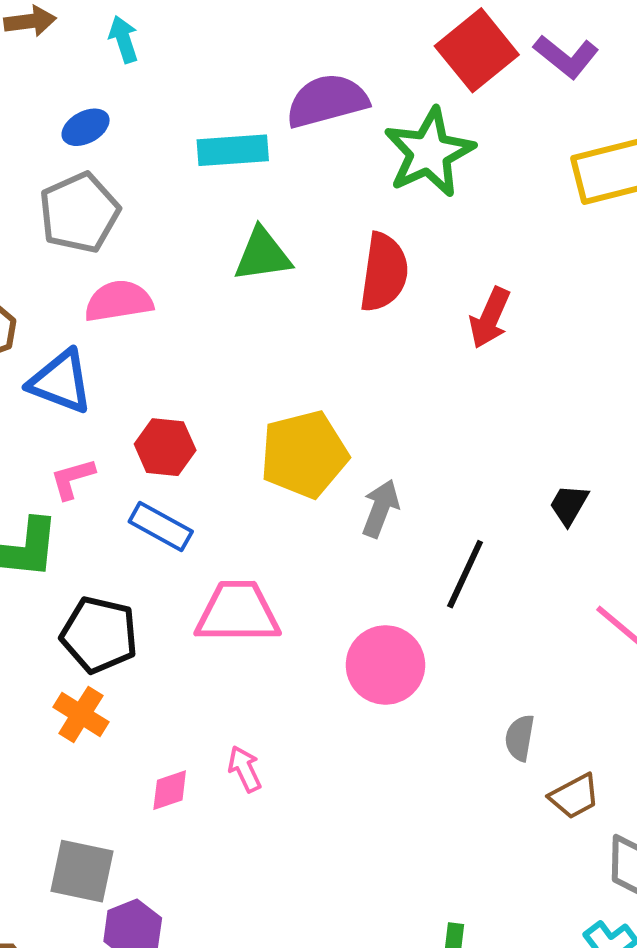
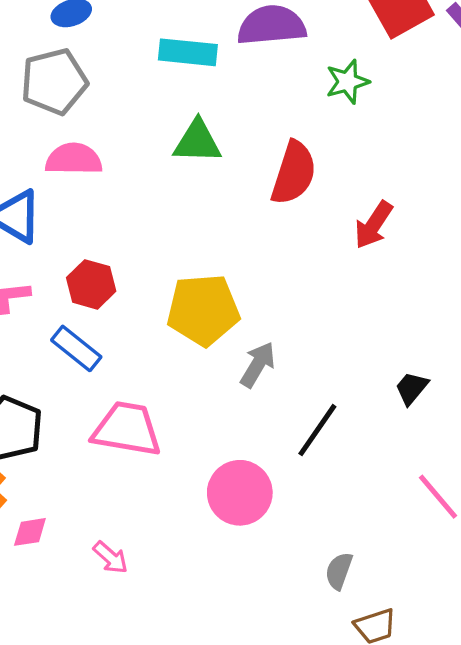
green star: (429, 152) -> (347, 82), size x0.6
pink arrow: (245, 769) -> (111, 558), turned 147
pink diamond: (170, 790) -> (30, 532), moved

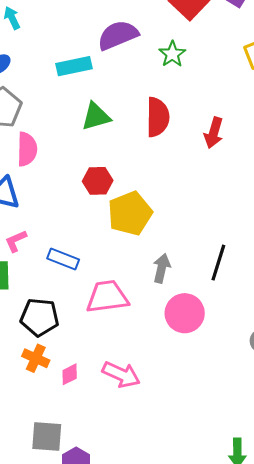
pink semicircle: (74, 159) -> (27, 149), turned 108
red hexagon: (91, 284) -> (98, 181), moved
gray arrow: (258, 365) -> (162, 268), moved
pink arrow: (111, 558) -> (121, 375), size x1.6

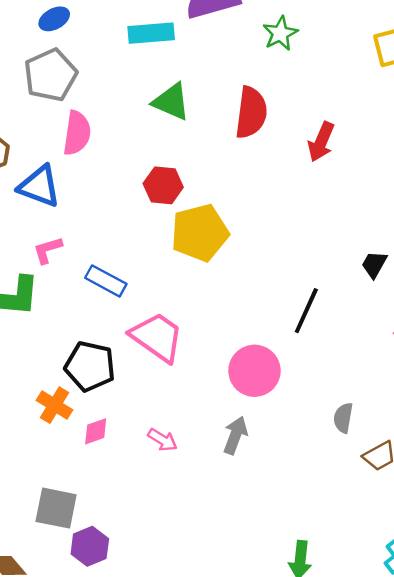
green triangle: (96, 116) -> (171, 102), turned 32
gray arrow: (162, 268) -> (235, 435), moved
pink trapezoid: (107, 297) -> (157, 337), turned 36
black pentagon: (40, 317) -> (90, 366), moved
pink arrow: (121, 375) -> (162, 440), size x0.6

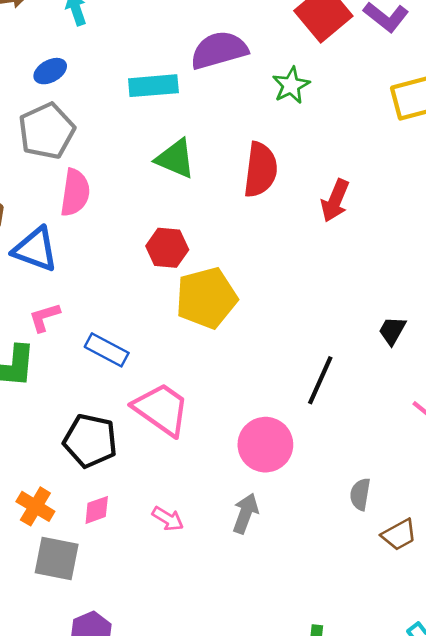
orange cross: (55, 405) -> (35, 506), moved
gray square: (56, 508) -> (57, 559), moved

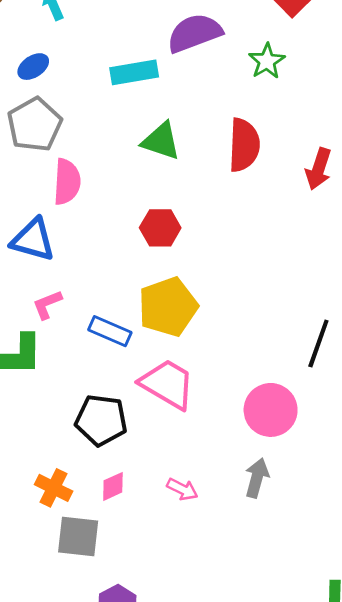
yellow pentagon: (206, 298) -> (168, 307), moved

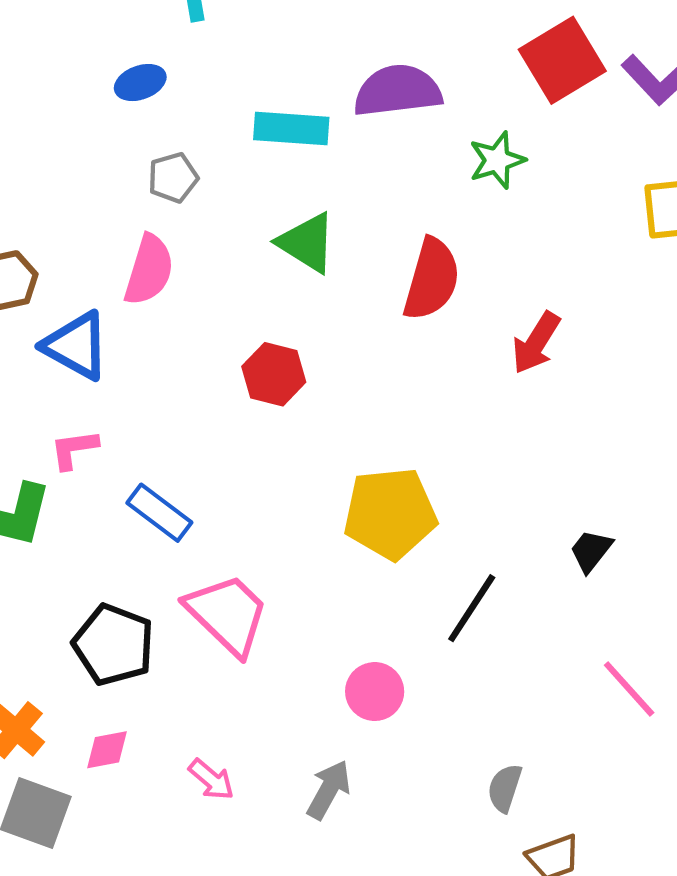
gray pentagon: (35, 125) -> (173, 178), moved, size x0.6
yellow pentagon: (168, 307) -> (390, 513), moved
pink circle: (271, 410) -> (375, 692), size x0.7

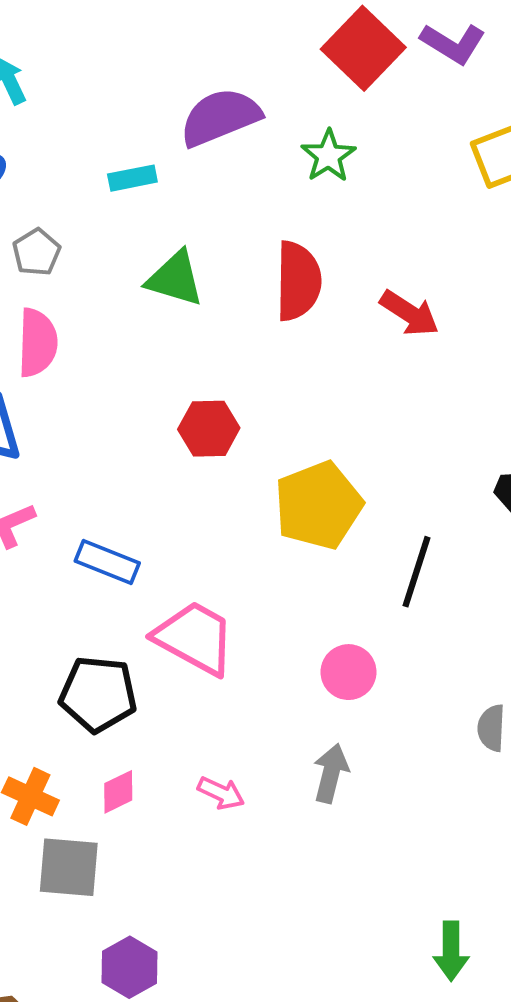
cyan rectangle: (291, 129) -> (132, 178), size x0.7
red arrow: (536, 343) -> (409, 313), turned -74
red hexagon: (274, 374) -> (209, 429), moved

